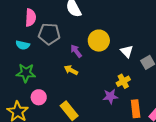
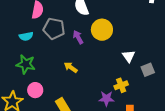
yellow circle: (99, 41) -> (102, 30), moved
cyan semicircle: (23, 45) -> (26, 36), turned -32
purple arrow: (76, 51) -> (78, 37), moved

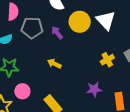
white triangle: (129, 56) -> (106, 20), moved, size x1.5
yellow cross: (121, 85) -> (107, 60), moved

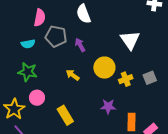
yellow circle: (80, 22) -> (104, 68), moved

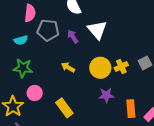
white triangle: (130, 40) -> (97, 30), moved
yellow circle: (104, 68) -> (100, 68), moved

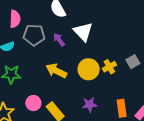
yellow arrow: (68, 67) -> (56, 71), size x1.5
pink circle: (35, 93) -> (33, 103), moved
purple star: (106, 95) -> (89, 105), moved

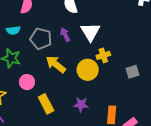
gray pentagon: (34, 35) -> (41, 39), moved
yellow cross: (109, 67) -> (103, 55), moved
pink circle: (33, 103) -> (27, 82), moved

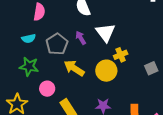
gray pentagon: (41, 39) -> (57, 44), turned 30

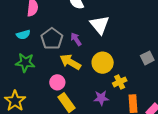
purple arrow: (81, 38) -> (76, 39), moved
yellow cross: (121, 55) -> (120, 82), moved
pink circle: (47, 89) -> (57, 82), moved

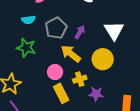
white triangle: (100, 25) -> (114, 31), moved
purple arrow: (76, 39) -> (80, 32), turned 56
yellow cross: (120, 82) -> (80, 79), moved

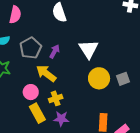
yellow circle: (103, 59) -> (99, 78), moved
purple star: (96, 94) -> (61, 119), moved

